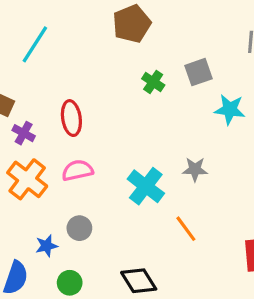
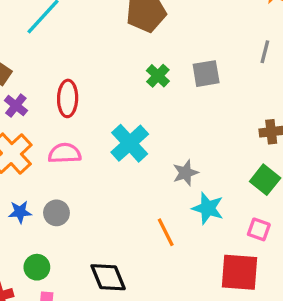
cyan star: (230, 109) -> (208, 208), moved
gray star: (195, 169) -> (185, 173), turned -30
cyan cross: (146, 186) -> (130, 143), moved
blue star: (47, 246) -> (20, 212), moved

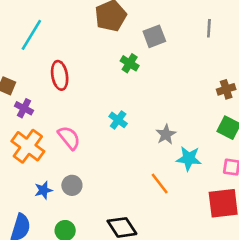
gray square: (206, 74) -> (154, 36), moved
red ellipse: (68, 98) -> (60, 75), moved
cyan cross: (130, 143) -> (118, 120), size x0.6
pink semicircle: (65, 153) -> (69, 138), turned 65

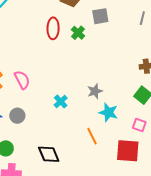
red ellipse: (60, 75) -> (53, 28), moved
cyan cross: (118, 120) -> (61, 101), moved
orange line: (160, 184) -> (92, 136), moved

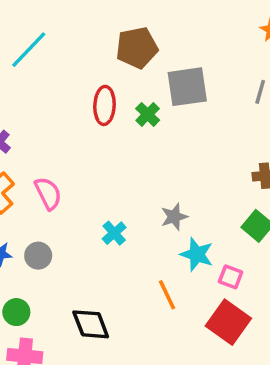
gray square: (100, 16) -> (187, 87), size x1.4
pink square: (139, 125) -> (231, 277), moved
red square: (128, 151) -> (228, 322), turned 30

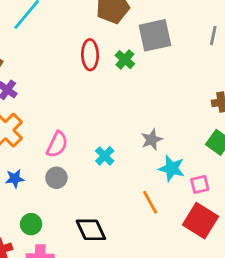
pink semicircle: (48, 193) -> (57, 144), moved, turned 56
gray circle: (38, 256) -> (56, 178), moved
pink square: (231, 277) -> (200, 184), turned -30

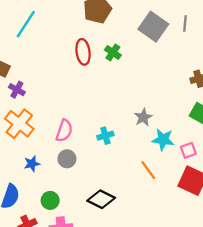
gray square: (155, 35) -> (153, 27), moved, turned -36
cyan cross: (105, 156) -> (105, 136), turned 35
black diamond: (91, 230) -> (101, 199), turned -32

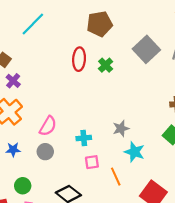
pink square: (188, 150) -> (92, 162), moved

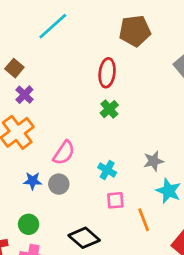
green cross: (106, 65) -> (109, 109), moved
cyan cross: (84, 138) -> (107, 170), turned 32
blue star: (13, 150) -> (33, 181), moved

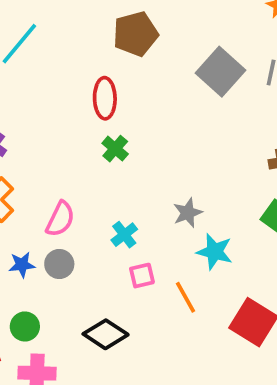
cyan cross: (107, 170) -> (124, 235), turned 30

